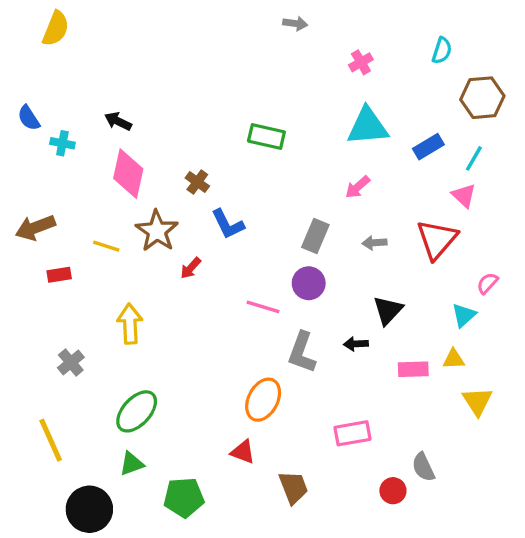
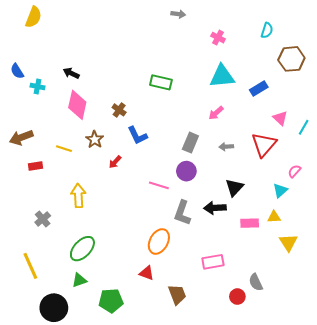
pink cross: (361, 62) -> (218, 38), turned -32
cyan line: (474, 158) -> (304, 127), moved
brown star: (157, 231) -> (95, 139), size x0.7
black arrow: (356, 344) -> (215, 208), size x1.5

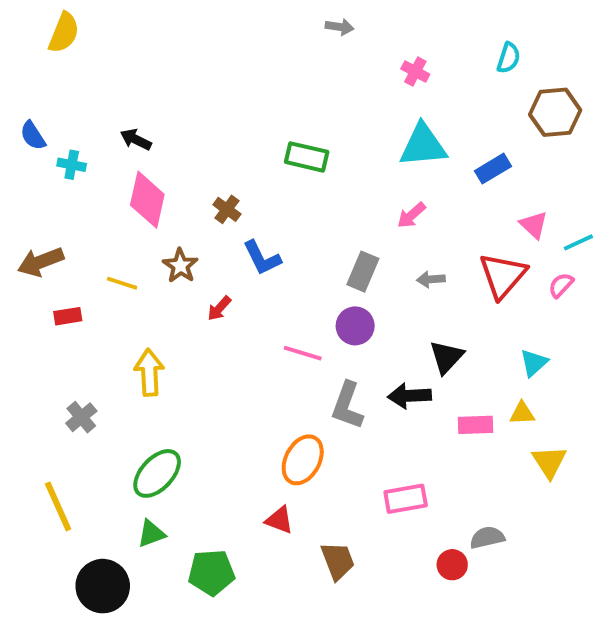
cyan line: (304, 127) -> (578, 242), turned 35
pink semicircle: (294, 171) -> (561, 285), moved
gray semicircle: (256, 282) -> (487, 538), turned 102

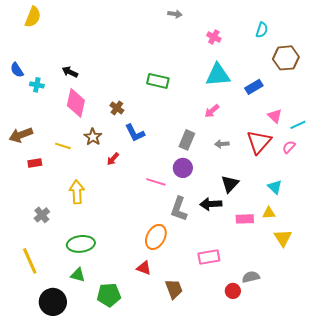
cyan triangle: (534, 363) -> (275, 187), turned -35
green ellipse: (157, 473) -> (81, 244), turned 40
green triangle: (151, 534) -> (78, 275), turned 35

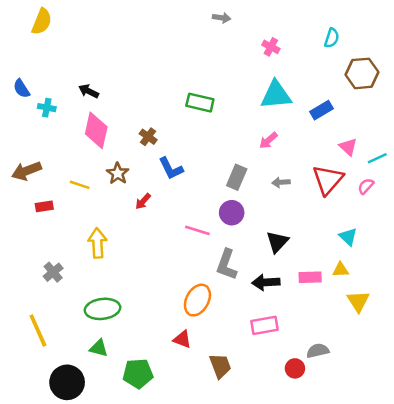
black triangle: (230, 184) -> (277, 242), moved
black arrow: (211, 204) -> (266, 282), moved

